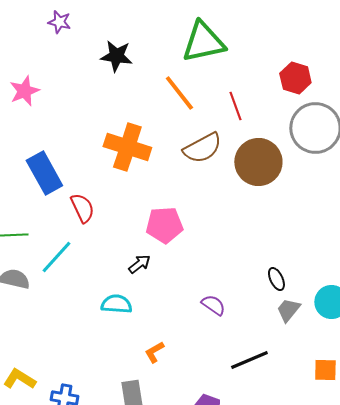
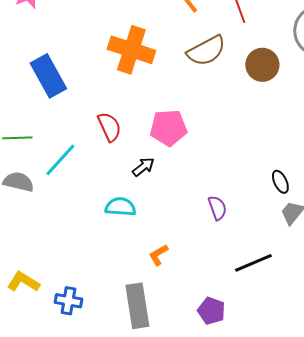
brown circle: (258, 162) -> (262, 65), size x0.7
red semicircle: (82, 208) -> (109, 127), moved
purple semicircle: (213, 305) -> (217, 208), turned 35

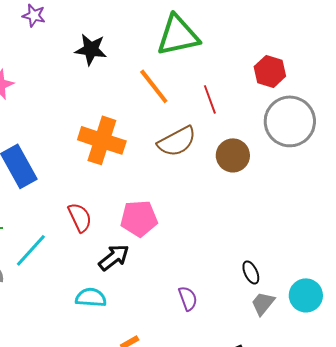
black arrow: (143, 167) -> (114, 257), size x1.4

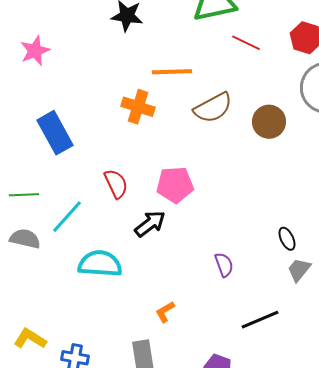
orange line: (154, 86) -> (172, 72), moved, turned -54
red line: (210, 99) -> (246, 43), moved, turned -44
orange cross: (102, 140) -> (138, 107), size x0.7
cyan semicircle: (91, 297) -> (100, 264), moved, size x1.4

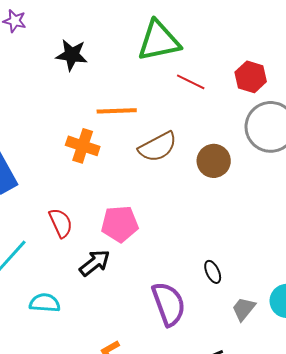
black ellipse: (287, 239) -> (213, 272), moved
cyan semicircle: (100, 264) -> (45, 303), size x0.7
purple semicircle: (224, 265) -> (169, 304), size x1.8

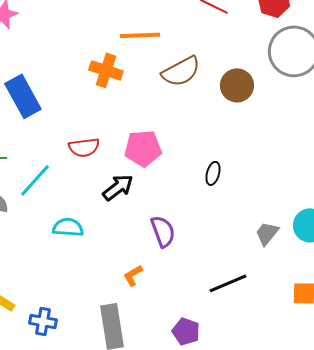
red semicircle: (61, 223) -> (84, 147), turned 108
black ellipse: (213, 272) -> (213, 173), moved, turned 40
purple semicircle: (169, 304) -> (163, 231), moved, size x0.7

